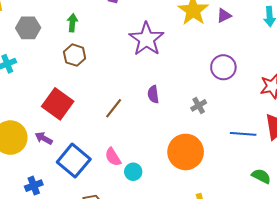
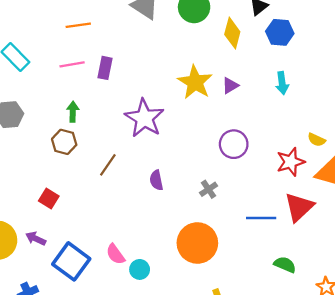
green arrow: (72, 23) -> (73, 112), moved
red square: (58, 104) -> (49, 198), size x0.6
brown line: (114, 108) -> (108, 165), moved

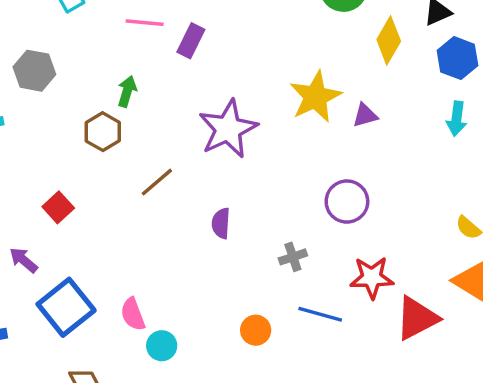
cyan arrow: (282, 83) -> (457, 119), moved
red star: (291, 162) -> (372, 278), moved
blue line: (261, 218) -> (320, 314), moved
orange circle: (197, 243) -> (256, 330), size x0.5

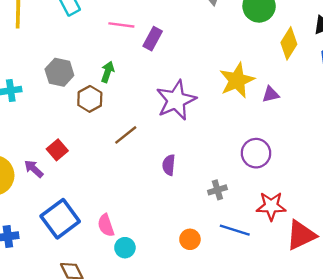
gray hexagon: (34, 71) -> (59, 72), moved
purple arrow: (24, 260) -> (34, 169), moved

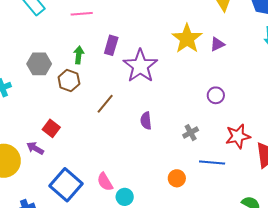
purple rectangle: (153, 39) -> (111, 45), moved
purple circle: (256, 153) -> (216, 95), size x0.7

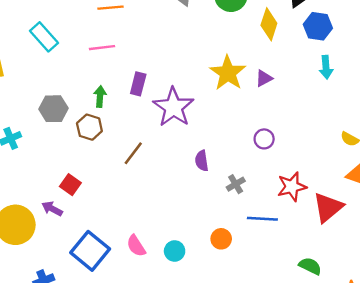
purple semicircle: (146, 121) -> (202, 161), moved
cyan circle: (125, 197) -> (175, 251), moved

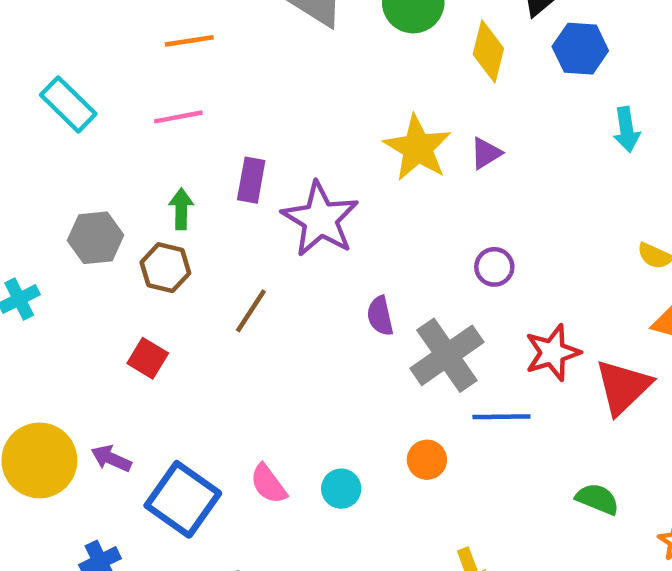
cyan arrow: (326, 67) -> (627, 129), moved
gray cross: (236, 184) -> (447, 355), size x2.0
red square: (70, 185) -> (148, 358), moved
purple arrow: (52, 209) -> (111, 458), moved

